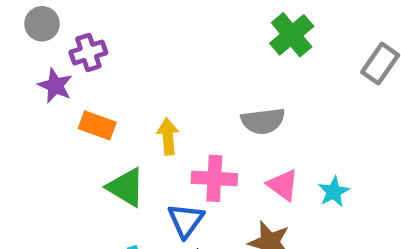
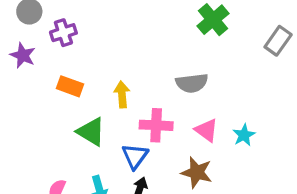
purple star: (55, 86) -> (23, 55), moved

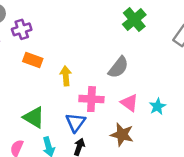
gray semicircle: (192, 83) -> (118, 67), turned -45
orange rectangle: (70, 86) -> (33, 60), moved
green triangle: (91, 132) -> (34, 117), moved

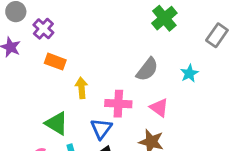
purple cross: (22, 29) -> (43, 29), turned -30
yellow arrow: (66, 76) -> (82, 88), moved
cyan star: (157, 106) -> (189, 73), moved

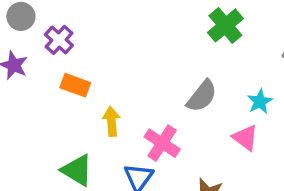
pink cross: (118, 104) -> (162, 143), turned 30
pink triangle: (159, 108) -> (245, 138), moved

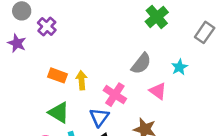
orange rectangle: (75, 85) -> (58, 75), moved
pink triangle: (245, 138) -> (158, 91), moved

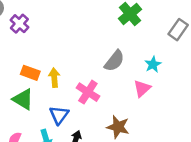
pink triangle: (158, 91) -> (142, 88), moved, turned 42
green triangle: (59, 113) -> (23, 99), moved
blue triangle: (99, 117) -> (59, 115), moved

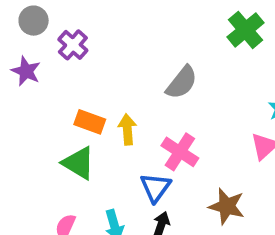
gray semicircle: (114, 61) -> (182, 82), moved
blue triangle: (59, 115) -> (155, 187), moved

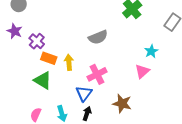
purple cross: (73, 45) -> (37, 41), moved
gray semicircle: (182, 82) -> (98, 37), turned 30
pink cross: (180, 152) -> (97, 74), turned 30

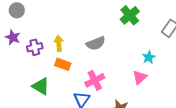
purple cross: (37, 41) -> (35, 47), turned 35
orange rectangle: (49, 58) -> (63, 64), moved
yellow arrow: (69, 62) -> (59, 43), moved

